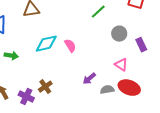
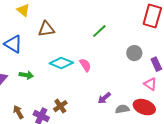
green line: (98, 12) -> (99, 31), moved
cyan diamond: (46, 44) -> (61, 63), turned 35
pink triangle: (121, 65) -> (150, 84), moved

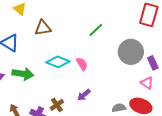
gray circle: (134, 53) -> (131, 52), size x1.6
green arrow: (26, 75) -> (23, 74), size x1.5
purple arrow: (104, 98) -> (84, 95), moved

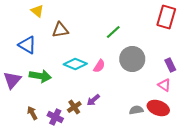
gray circle: (131, 52) -> (132, 59), moved
pink semicircle: (82, 64) -> (99, 66), turned 64
purple arrow: (84, 95) -> (93, 100), moved

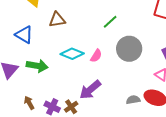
purple arrow: (93, 100) -> (90, 90), size x1.6
brown cross: (74, 107) -> (71, 107), moved

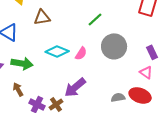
brown arrow: (29, 103) -> (18, 89), moved

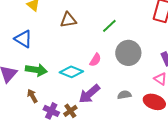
brown triangle: (42, 17) -> (68, 20), moved
cyan diamond: (57, 51) -> (71, 72), moved
gray semicircle: (118, 97) -> (124, 95), moved

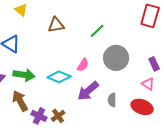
purple arrow: (89, 94) -> (88, 91), moved
gray semicircle: (124, 95) -> (112, 100), turned -80
brown arrow: (32, 96) -> (20, 101), size x1.5

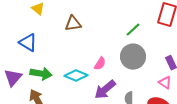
green line: (97, 31) -> (133, 30), moved

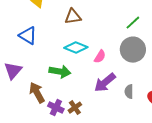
green arrow: (41, 74) -> (60, 72), moved
cyan diamond: (76, 76) -> (76, 48), moved

